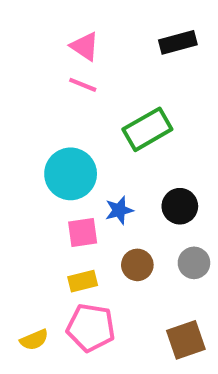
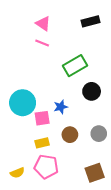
cyan circle: (71, 174) -> (23, 103), moved
black circle: (180, 206) -> (92, 91), moved

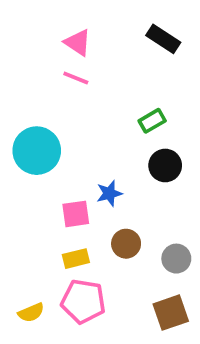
black rectangle: (91, 21) -> (163, 39), turned 48
green rectangle: (75, 66) -> (152, 121), moved, size x0.6
cyan circle: (23, 103) -> (37, 151), moved
gray circle: (99, 134) -> (176, 259), moved

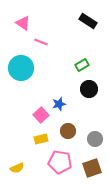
pink triangle: (78, 43) -> (23, 23), moved
cyan circle: (37, 151) -> (21, 68), moved
pink square: (76, 214) -> (41, 115), turned -35
pink pentagon: (83, 301) -> (60, 162), moved

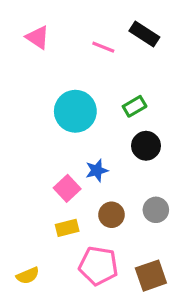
pink line: (41, 42) -> (103, 47), moved
cyan circle: (21, 68) -> (75, 111), moved
gray circle: (95, 139) -> (156, 210), moved

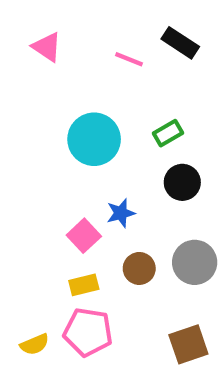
gray circle: (156, 210) -> (195, 262), size x1.4
pink pentagon: (98, 266) -> (88, 332), moved

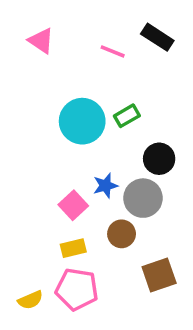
green rectangle: (168, 133) -> (127, 116), moved
gray circle: (195, 262) -> (143, 198), moved
brown square: (188, 344) -> (159, 275), moved

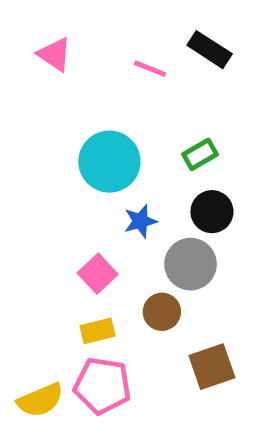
green rectangle: (127, 116) -> (200, 154), moved
blue star: (105, 186) -> (140, 221), moved
yellow semicircle: (30, 300) -> (40, 400), size x1.4

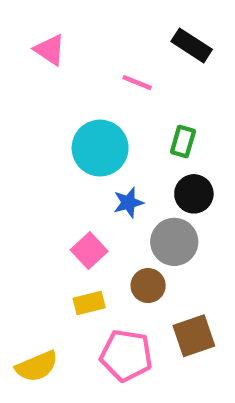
pink line: (150, 69) -> (137, 83), moved
green rectangle: (200, 154) -> (183, 141), turned -44
pink pentagon: (102, 386) -> (126, 355), moved

